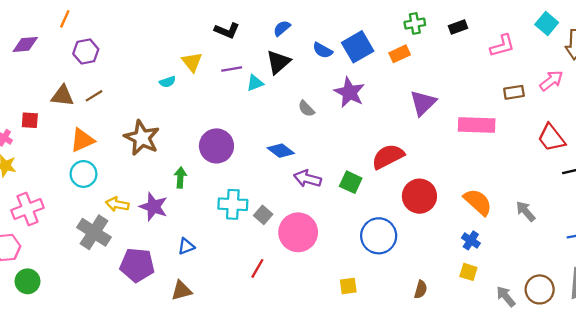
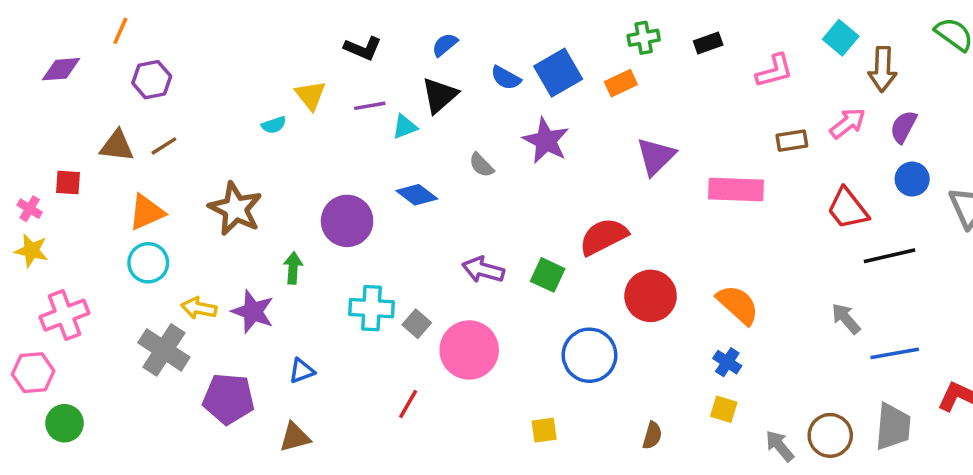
blue diamond: (281, 151) -> (417, 195), moved
gray arrow: (526, 211) -> (846, 319), moved

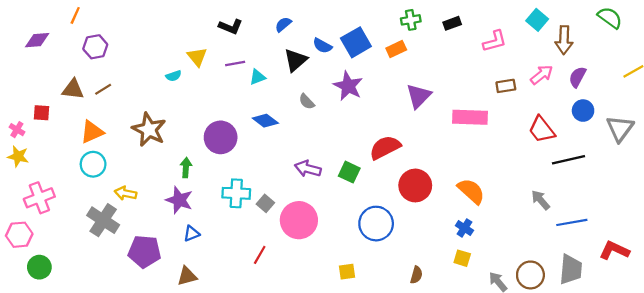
black triangle: (440, 95) -> (296, 60), moved
purple star: (253, 312) -> (179, 200), moved

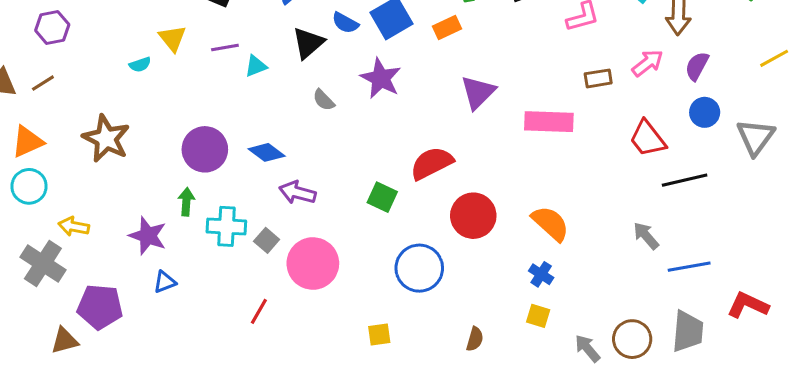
purple hexagon: (95, 47) -> (52, 27), moved
blue diamond: (265, 121) -> (267, 152), moved
green arrow: (186, 168) -> (186, 202), moved
purple arrow: (308, 169) -> (297, 193), moved
brown triangle: (187, 276) -> (65, 341), moved

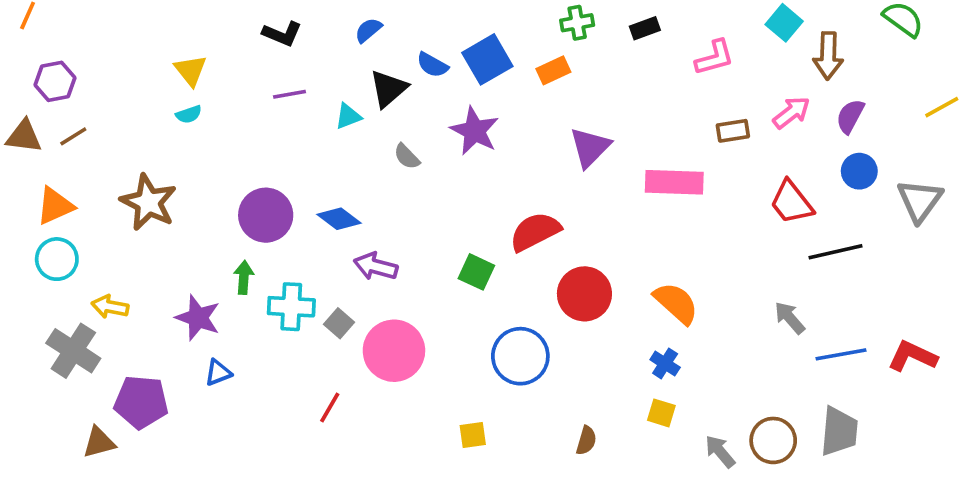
purple hexagon: (52, 27) -> (55, 81), moved
yellow triangle: (172, 38) -> (191, 70), moved
cyan triangle: (256, 66) -> (348, 116), moved
red L-shape: (748, 305) -> (912, 356), moved

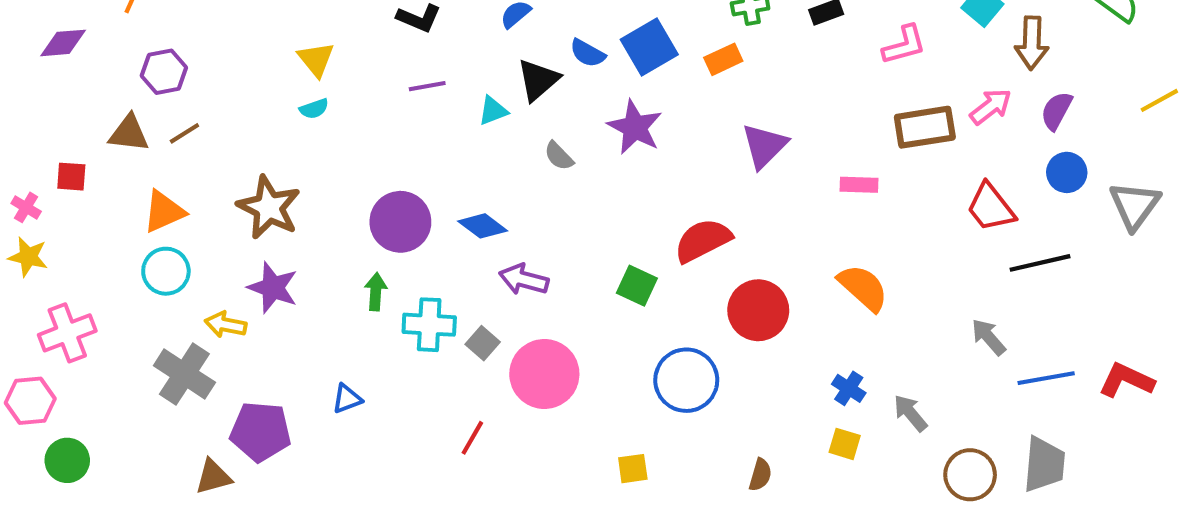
brown rectangle: (733, 131) -> (925, 127), size x1.6
pink rectangle: (674, 182) -> (859, 185), size x0.6
orange semicircle: (676, 303) -> (863, 288), moved
purple star: (198, 318) -> (273, 288), moved
gray arrow: (720, 451) -> (910, 413), moved

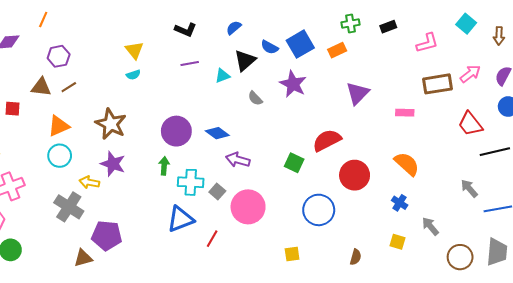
brown arrow: (1032, 43) -> (499, 36), moved, size x0.7
blue cross: (849, 388) -> (400, 203), moved
blue triangle: (347, 399) -> (180, 219), moved, size x1.8

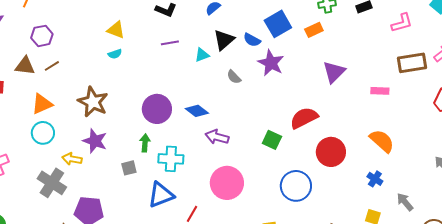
blue semicircle: (270, 47) -> (252, 40), moved
yellow triangle: (134, 50) -> (116, 30), turned -30
gray square: (217, 192) -> (129, 168), moved, turned 35

